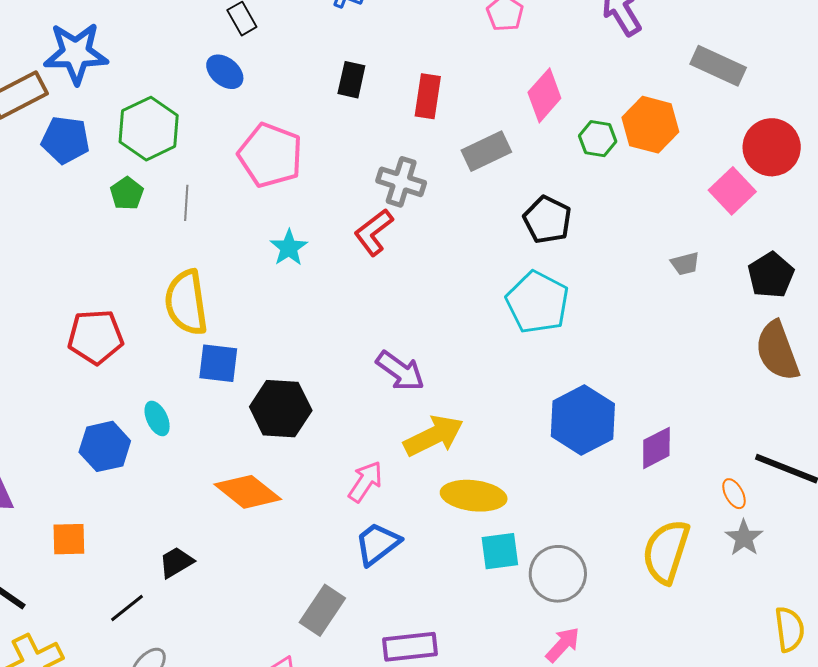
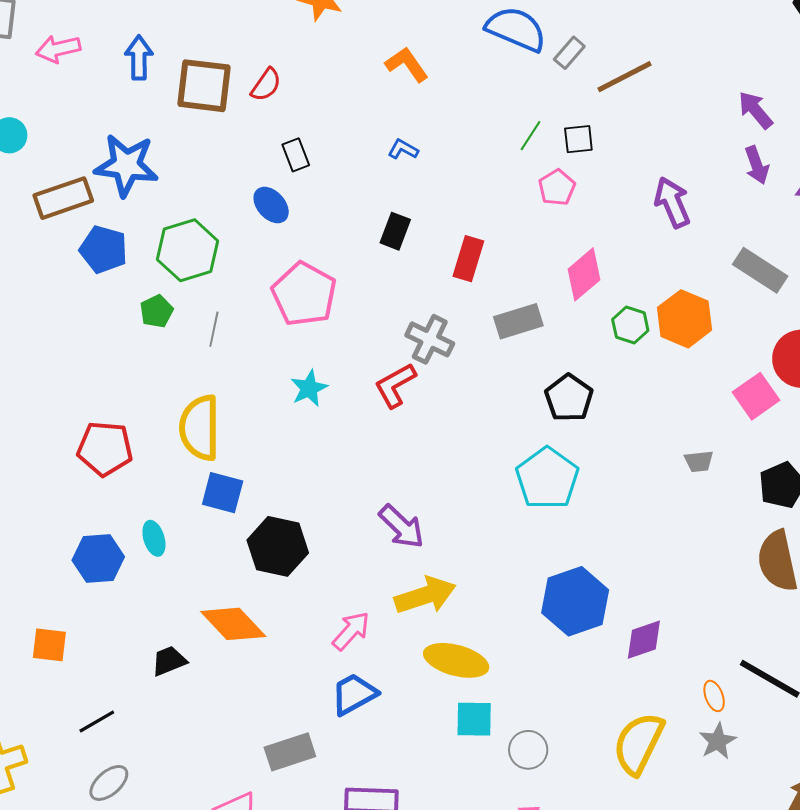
black trapezoid: (176, 562) -> (169, 661), moved
gray circle: (558, 574) -> (528, 750), size x0.7
gray rectangle: (322, 610) -> (290, 752), turned 30

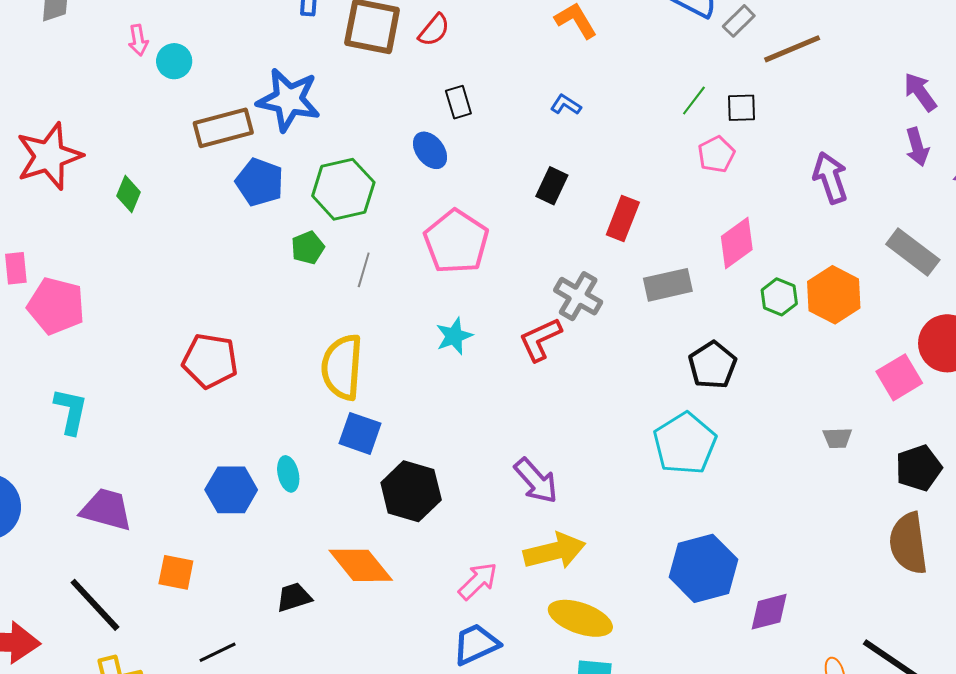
red pentagon: (105, 449) -> (210, 361), moved

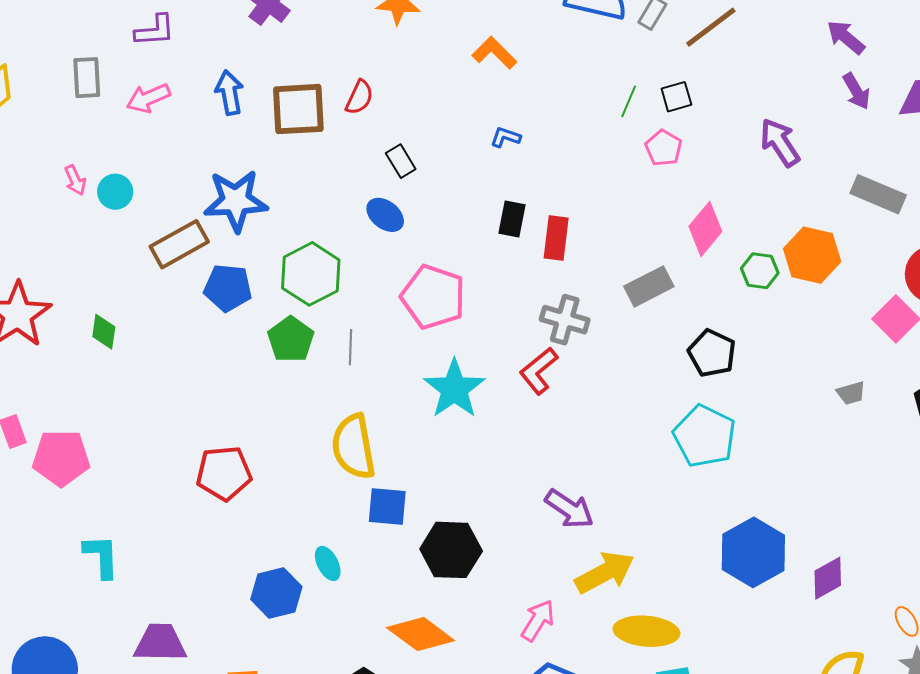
red rectangle: (623, 219) -> (556, 238), moved
green pentagon: (308, 248) -> (291, 339), size x1.4
cyan star: (454, 336) -> (454, 389), size x1.6

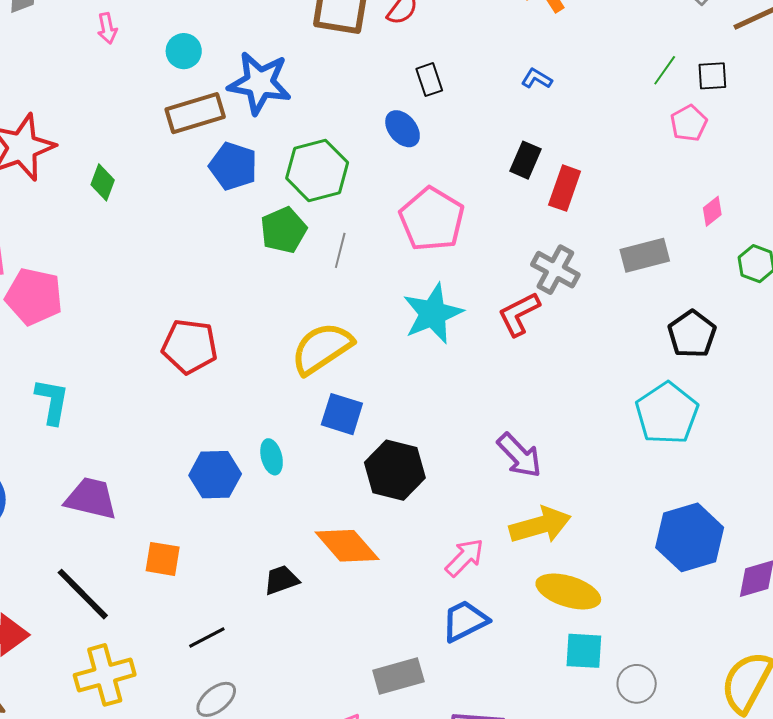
cyan circle: (115, 192) -> (184, 51), moved
pink diamond: (705, 229) -> (712, 211), size x0.6
yellow semicircle: (353, 447) -> (322, 348), turned 54

